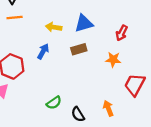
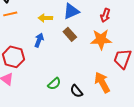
brown rectangle: (79, 49) -> (70, 34), turned 72
orange star: (113, 60) -> (101, 39), size x1.5
orange arrow: (108, 108) -> (102, 82), size x1.5

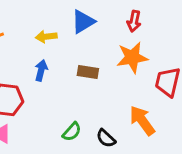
brown rectangle: (70, 34) -> (88, 72), moved, turned -32

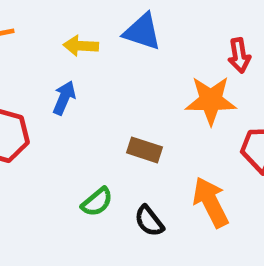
red arrow: (134, 21) -> (239, 56), moved, turned -30
blue triangle: (83, 22) -> (142, 32), turned 40
brown rectangle: (88, 72) -> (144, 150), moved

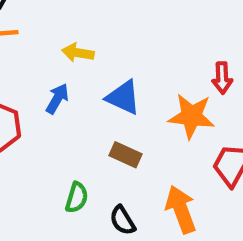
blue triangle: (142, 32) -> (123, 97), moved
green semicircle: (97, 202) -> (77, 198), turned -40

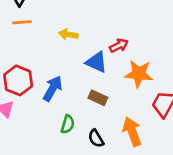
red arrow: (222, 78) -> (119, 46), moved, turned -114
blue arrow: (57, 99) -> (53, 88), moved, size x1.4

